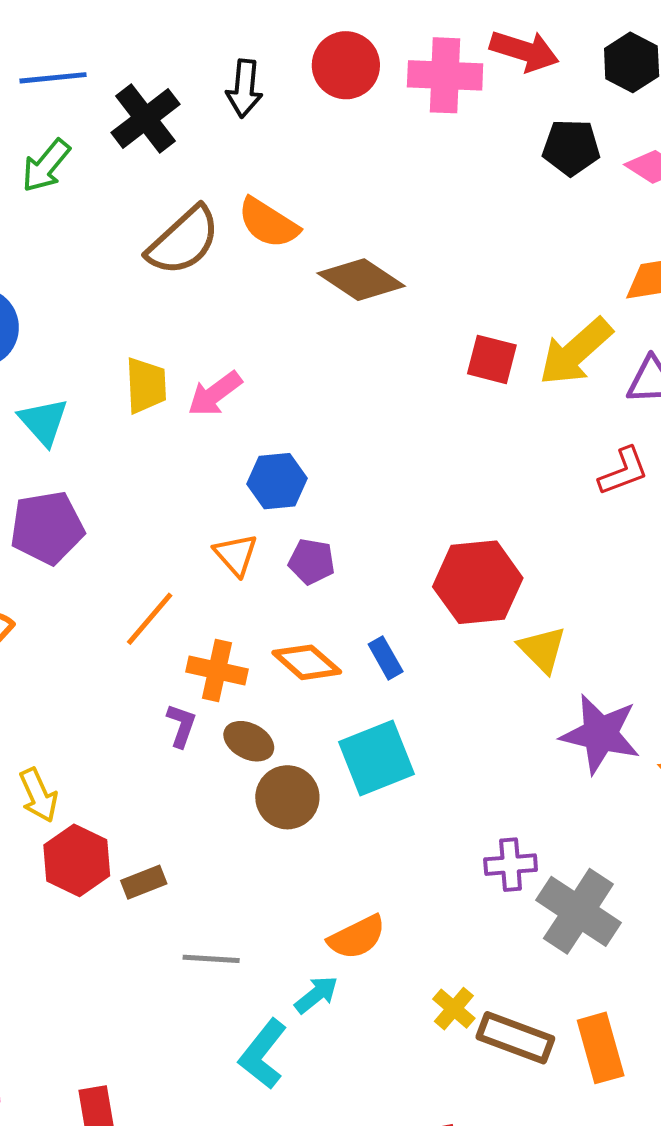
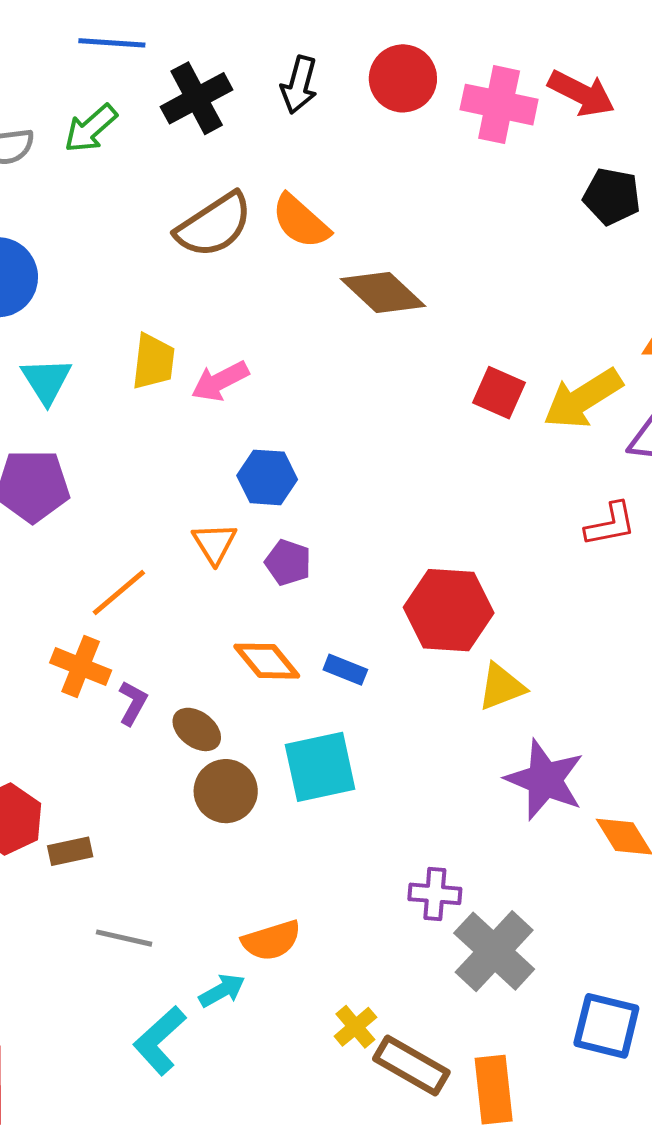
yellow triangle: (542, 649) -> (501, 687), turned 44
blue rectangle: (386, 658) -> (345, 670), turned -48
orange cross: (217, 671) -> (81, 667), moved

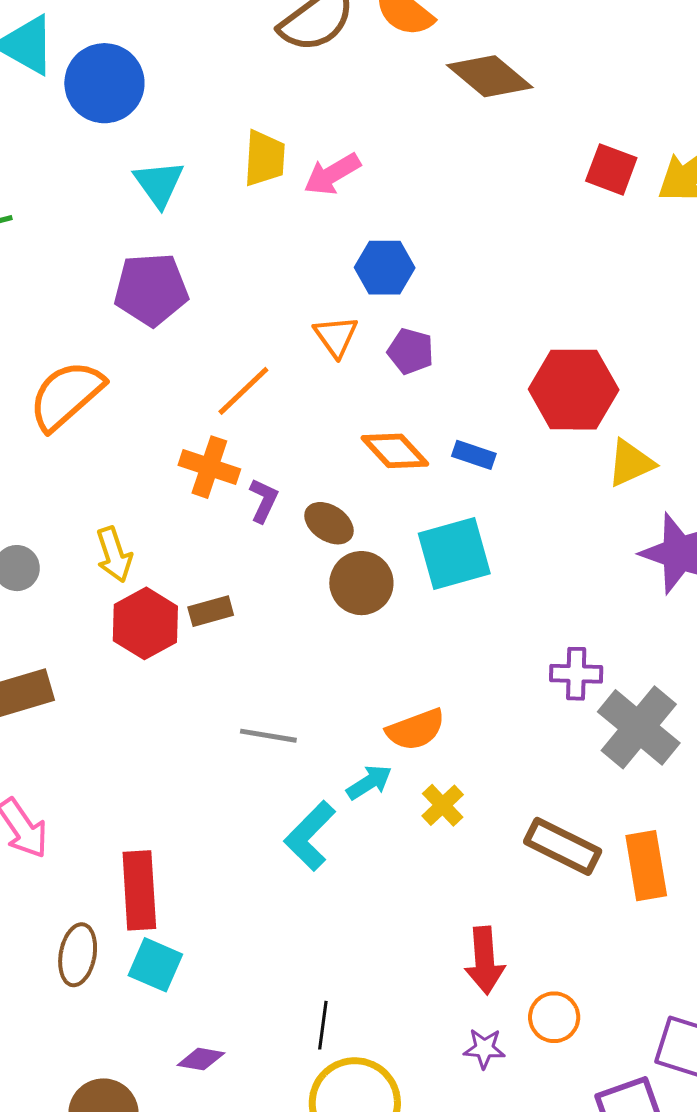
brown rectangle: (70, 851) -> (211, 611), moved
yellow cross: (355, 1027) -> (443, 805), moved

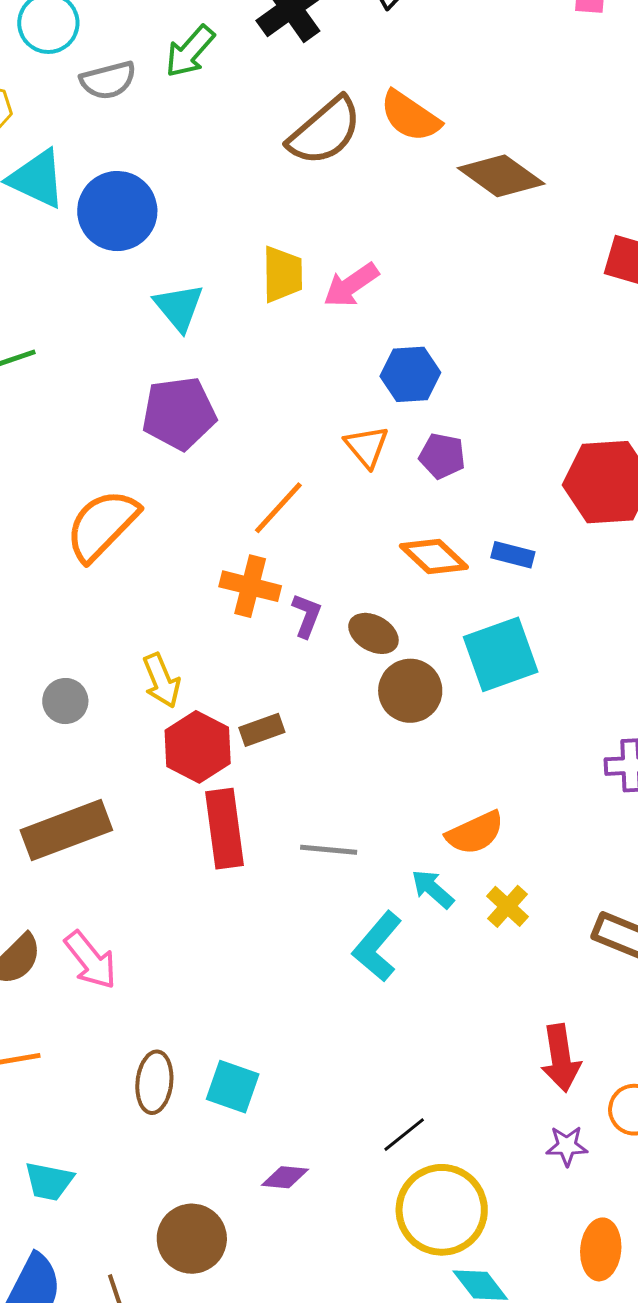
cyan arrow: (369, 782) -> (433, 889), turned -102
red rectangle: (139, 890) -> (225, 829), moved
black line: (323, 1025) -> (404, 1135), turned 48

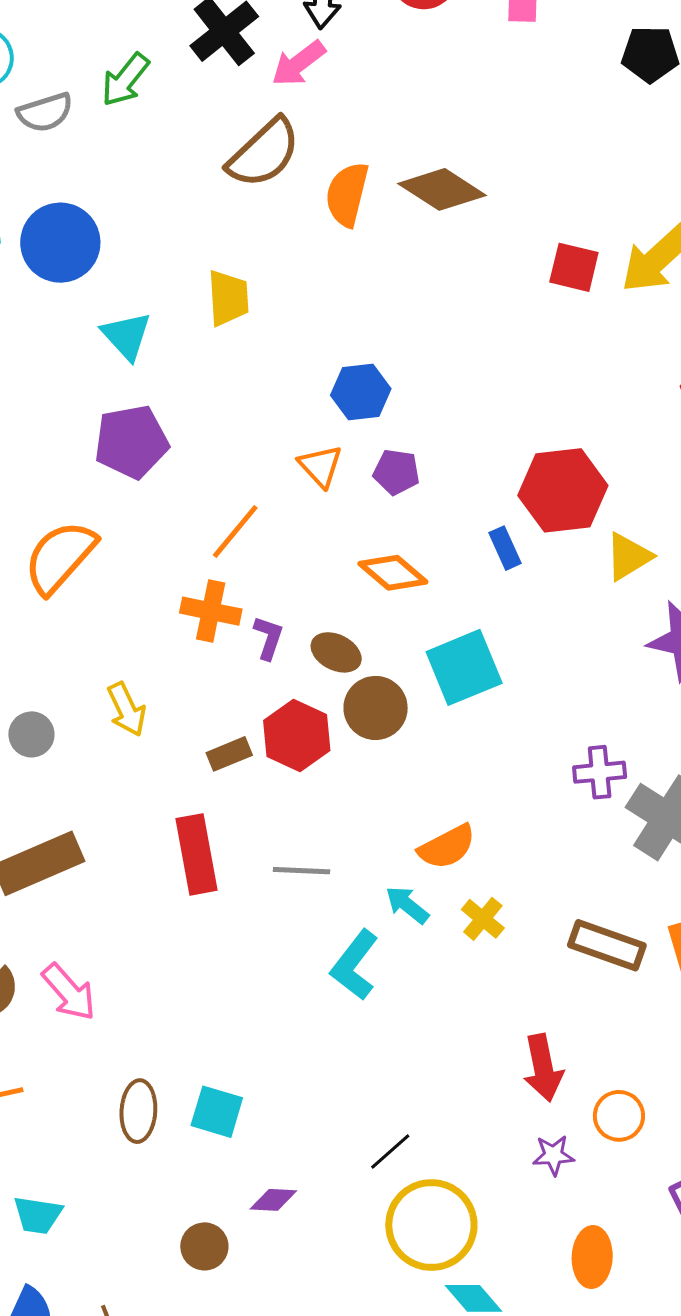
orange semicircle: (410, 116) -> (347, 194), moved, turned 72
pink arrow: (351, 285) -> (299, 63), moved
blue rectangle: (513, 555) -> (505, 548), moved, turned 54
red hexagon: (198, 747) -> (297, 736), moved
brown circle: (192, 1239) -> (204, 1246), moved, size x0.7

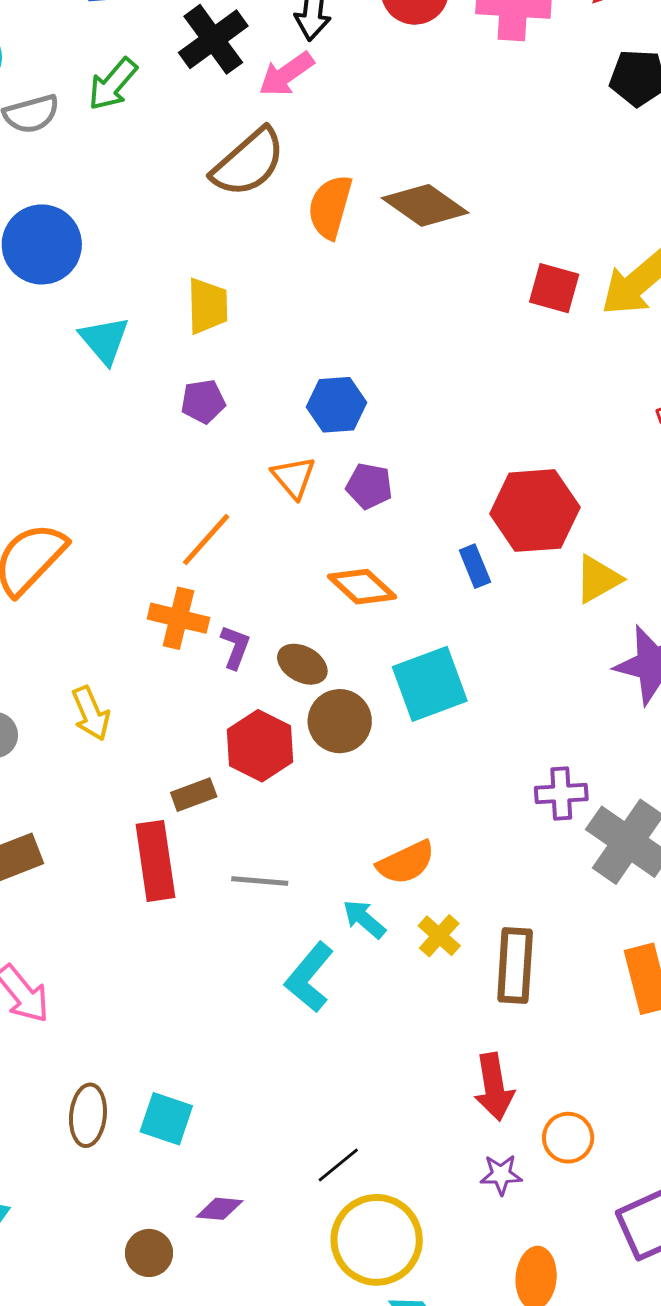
purple pentagon: (131, 442) -> (203, 401), moved, size x0.6
brown rectangle: (229, 754) -> (194, 795), moved
brown rectangle: (607, 945) -> (515, 965), moved, turned 72

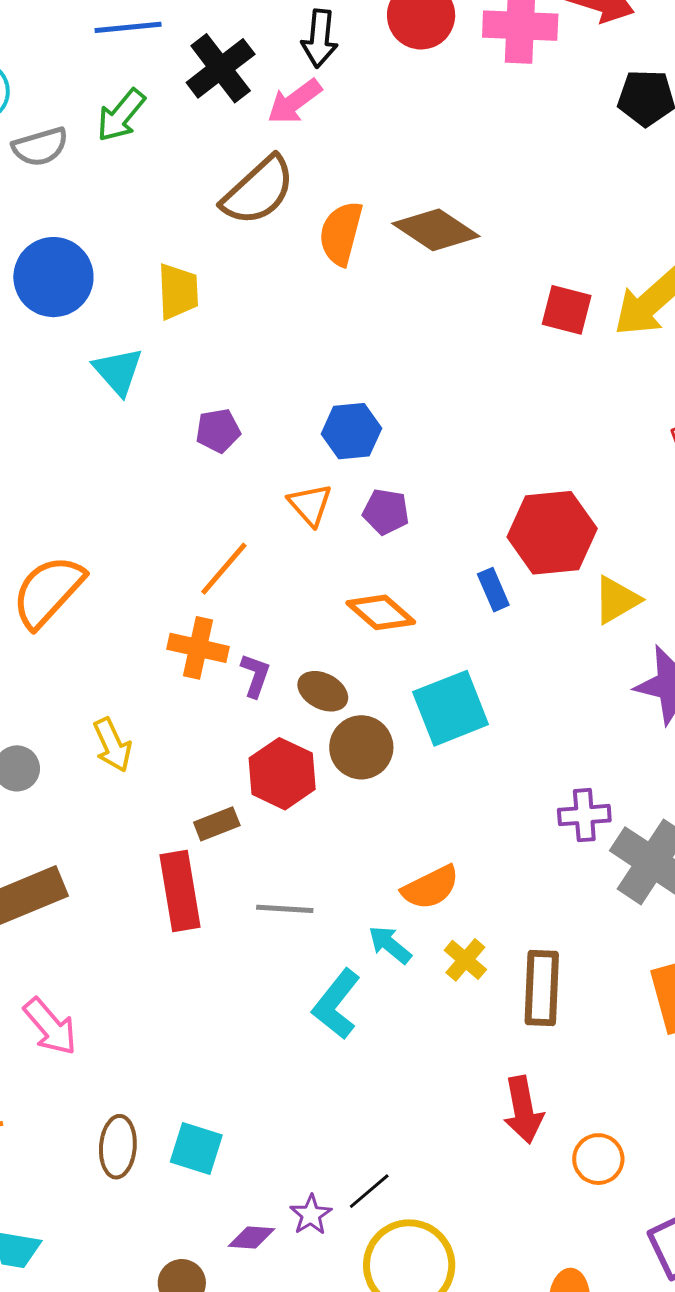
yellow trapezoid: (208, 306) -> (178, 291), moved
purple star: (501, 1175) -> (311, 1215), moved, turned -30

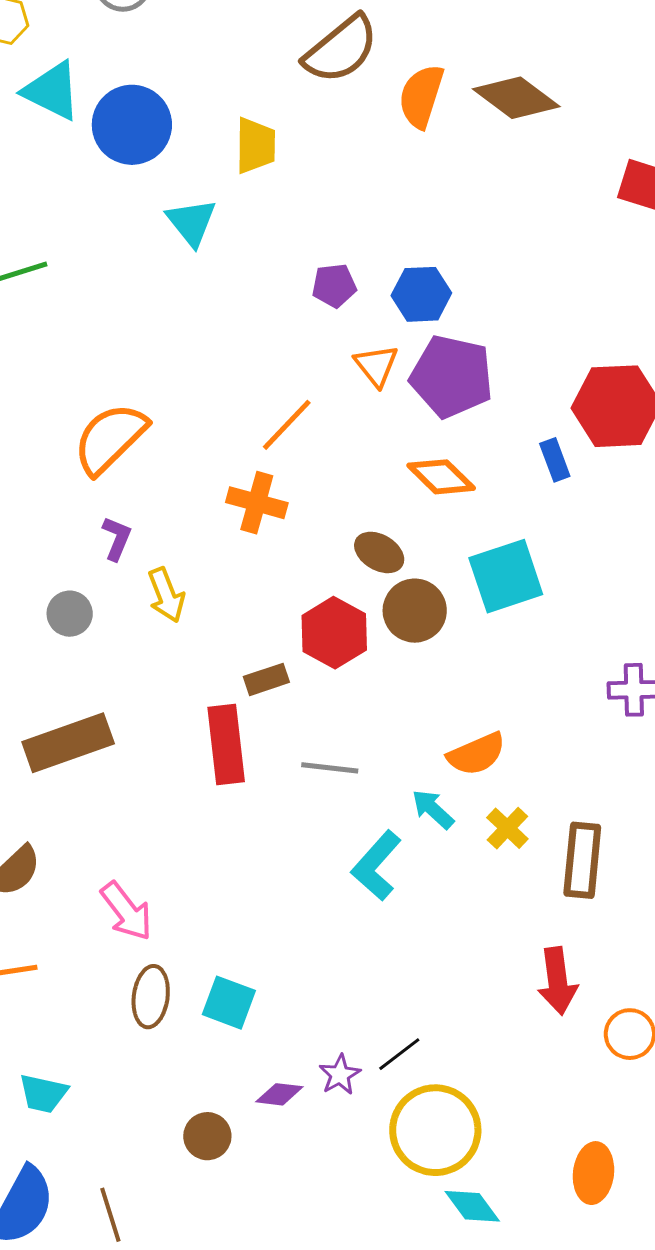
purple pentagon: (218, 431) -> (334, 286), moved
purple pentagon: (386, 512) -> (452, 377), size x1.8
purple L-shape: (255, 675) -> (117, 538), moved
pink arrow: (50, 1027) -> (126, 911), moved

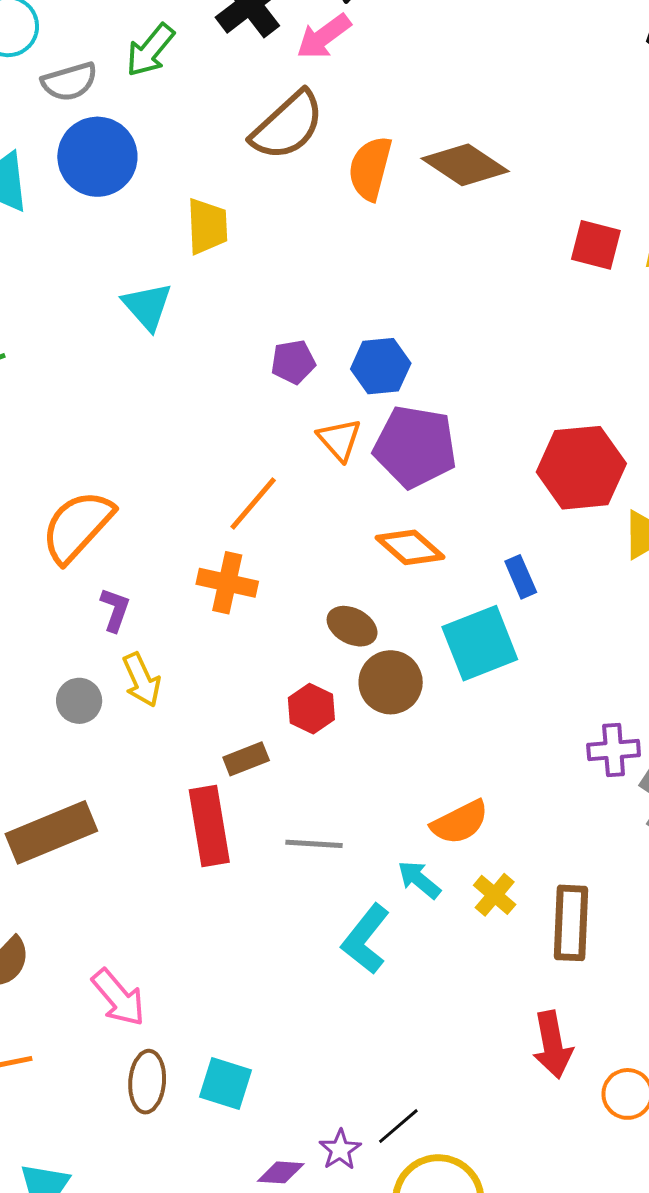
blue circle: (132, 125) -> (97, 157), moved
blue rectangle: (555, 460) -> (521, 577), moved
purple L-shape: (117, 538) -> (115, 610), moved
gray circle: (70, 614) -> (79, 701), moved
red hexagon: (334, 633) -> (311, 709), size x0.7

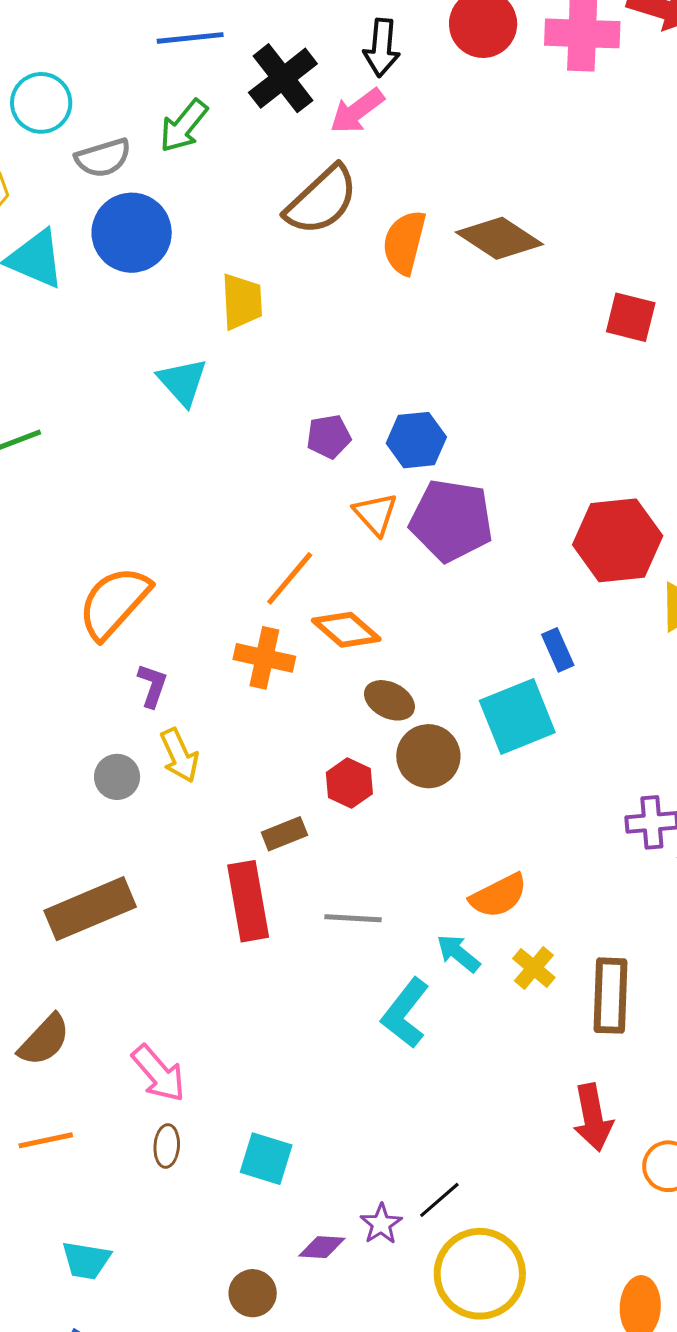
orange diamond: (410, 547) -> (346, 630), moved
brown ellipse: (147, 1082) -> (167, 1146), moved, size x0.7

